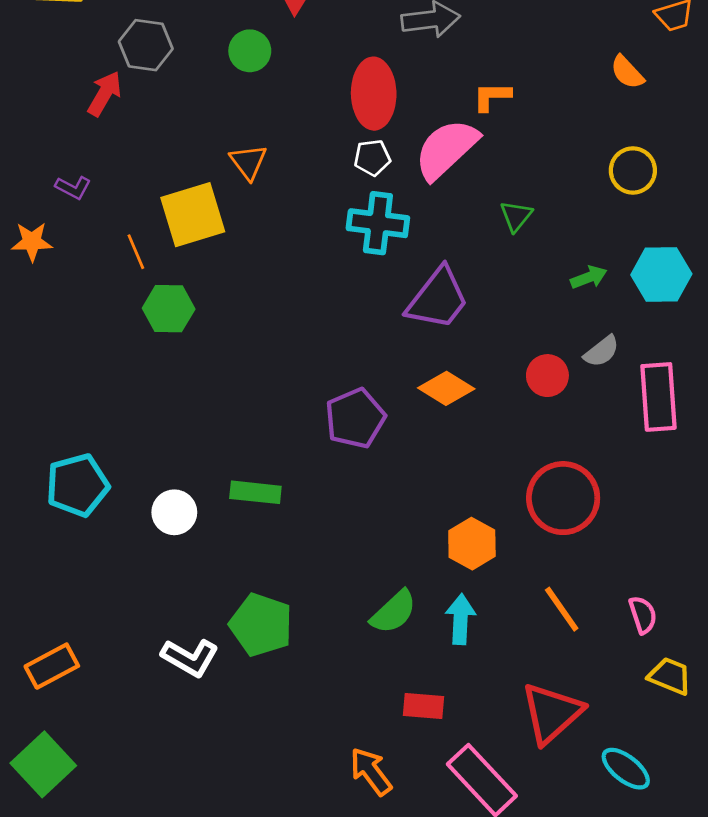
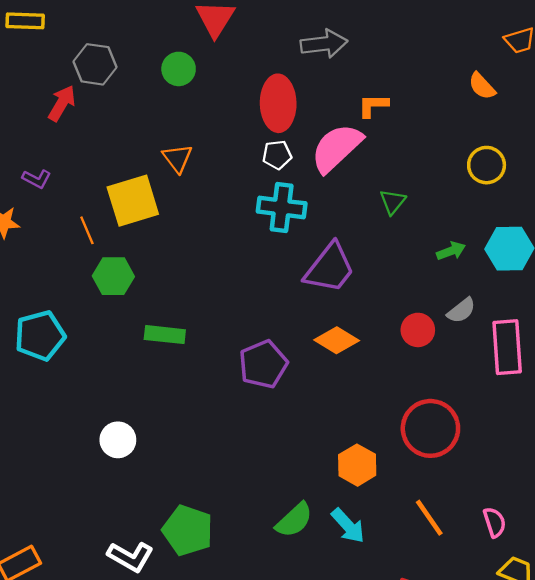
cyan pentagon: (77, 485) -> (40, 336), moved
green rectangle: (255, 492) -> (165, 335), moved
cyan arrow: (461, 619) -> (348, 526), turned 135

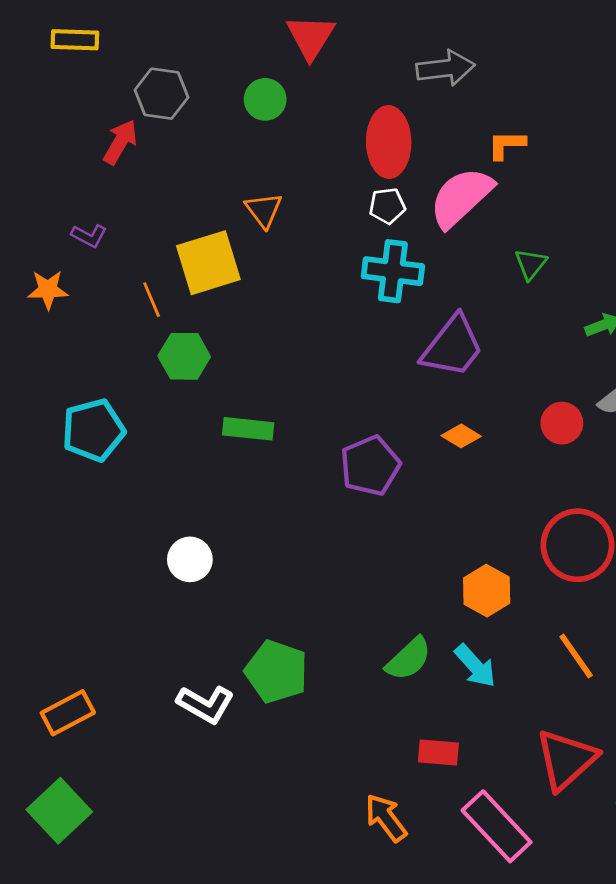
orange diamond: (337, 340) -> (461, 436), size x0.7

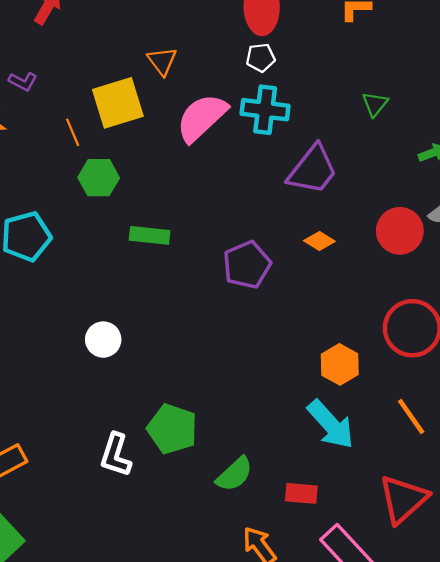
pink semicircle: (461, 197) -> (202, 118), moved
red circle: (562, 423) -> (400, 231), size x1.4
green semicircle: (409, 659) -> (235, 474), moved
cyan arrow: (475, 666) -> (331, 424), size x1.4
white L-shape: (206, 704) -> (116, 455), turned 78

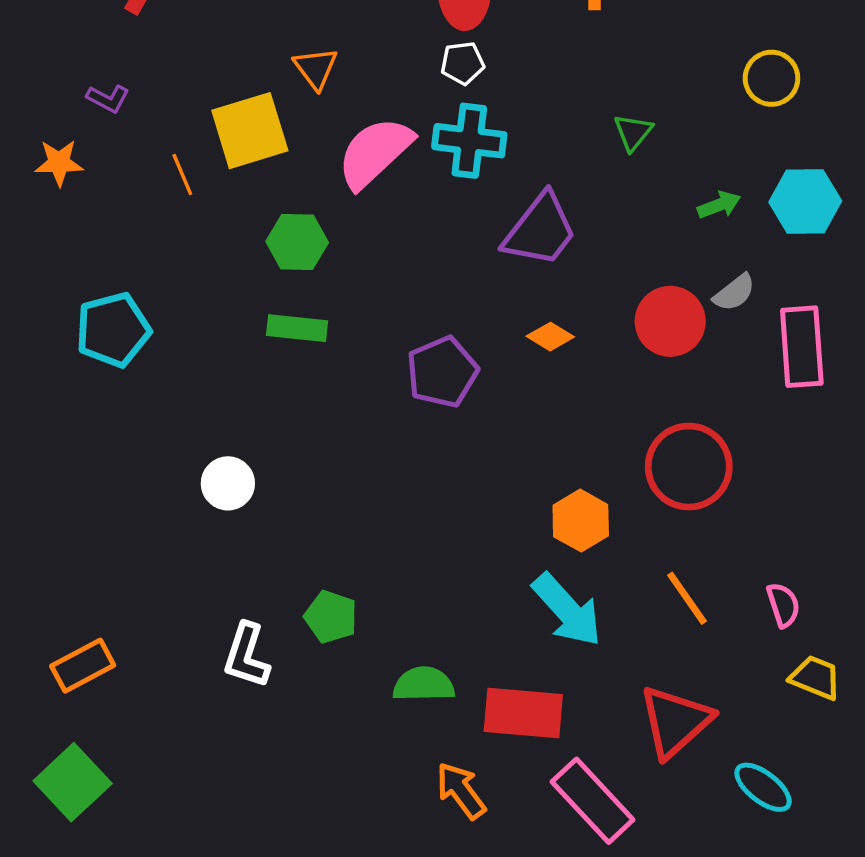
green hexagon: (99, 178) -> (297, 242), moved
green pentagon: (172, 429) -> (331, 617), size x0.7
green semicircle: (235, 474) -> (424, 684), turned -138
red rectangle: (301, 493) -> (523, 713), size x1.6

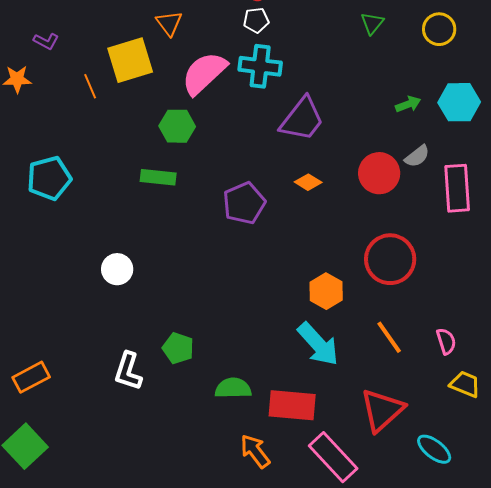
green triangle: (633, 132) -> (372, 23), moved
green hexagon: (297, 242) -> (177, 126), moved

